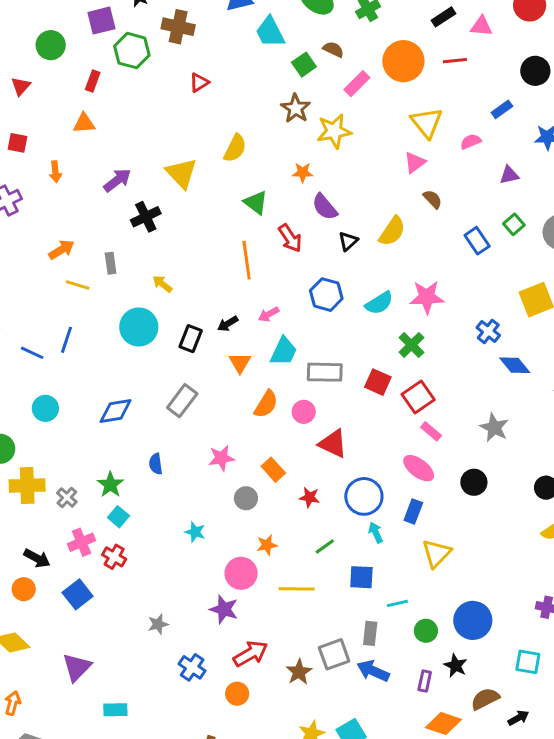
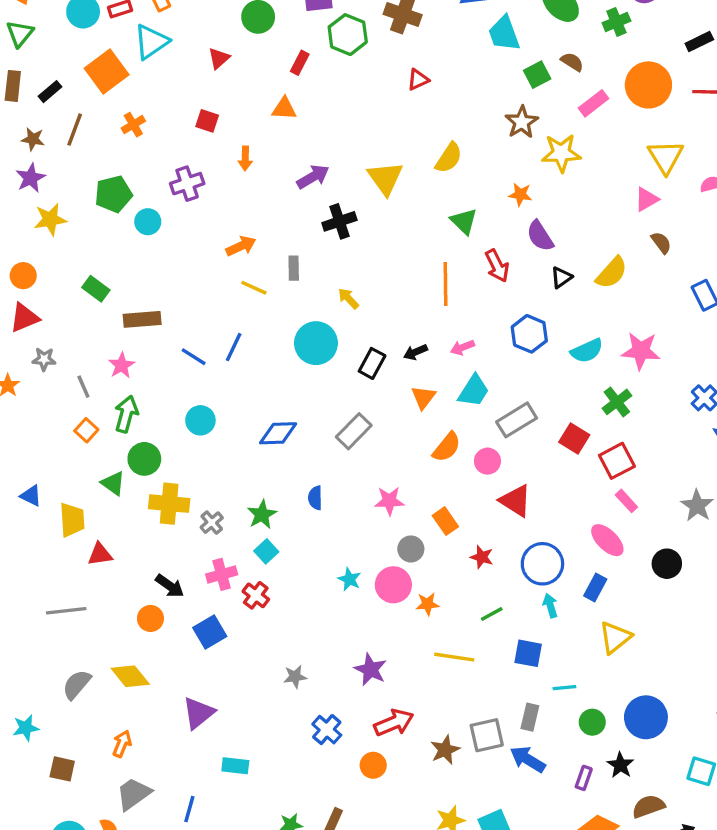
gray rectangle: (325, 372) -> (517, 420), turned -40
pink circle: (241, 573) -> (393, 585), moved

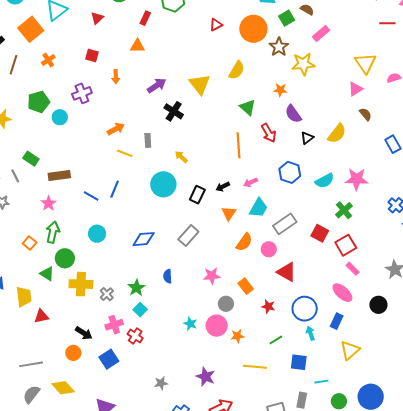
orange circle: (648, 85) -> (253, 29), moved
black cross: (339, 221) -> (174, 111), turned -36
gray line: (83, 387) -> (15, 176), moved
gray line: (66, 611) -> (31, 364), moved

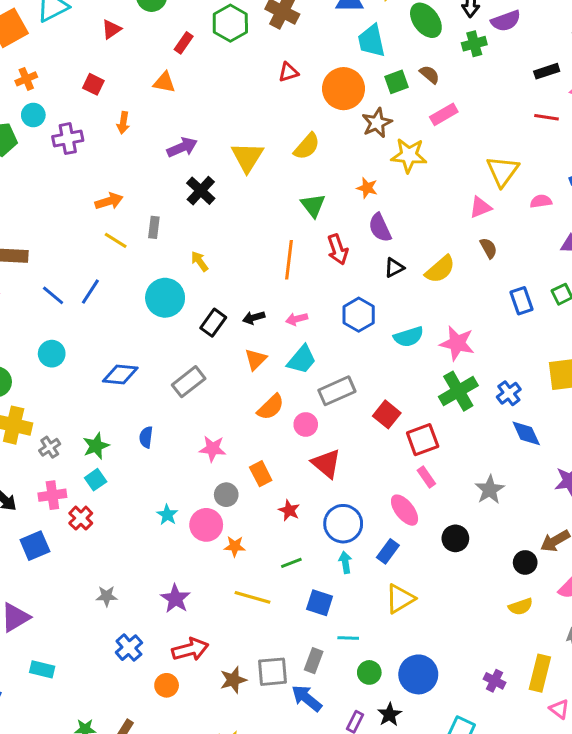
cyan circle: (60, 117) -> (33, 115), moved
green cross: (344, 210) -> (458, 391), moved, size x1.4

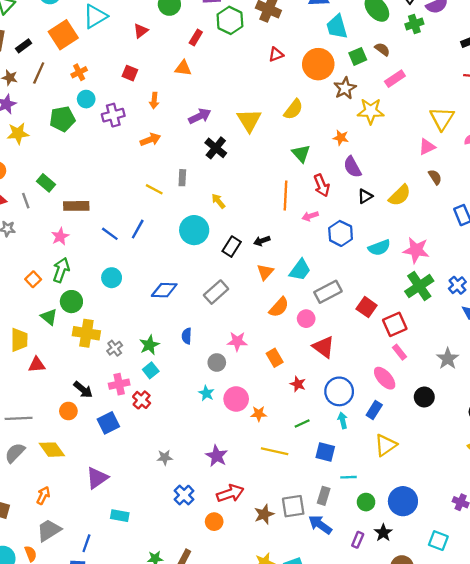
orange arrow: (109, 201) -> (150, 140), moved
pink arrow: (297, 319) -> (310, 216), moved
gray circle: (226, 495) -> (217, 362), moved

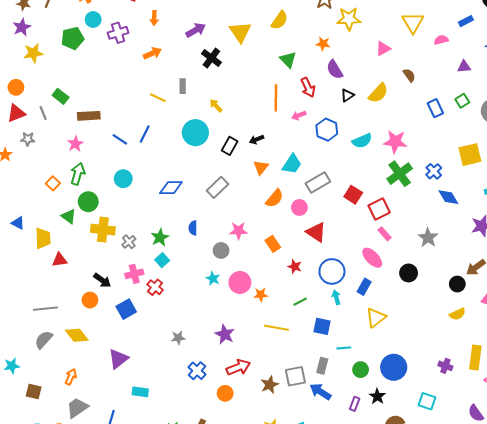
pink triangle: (427, 147) -> (383, 49), moved

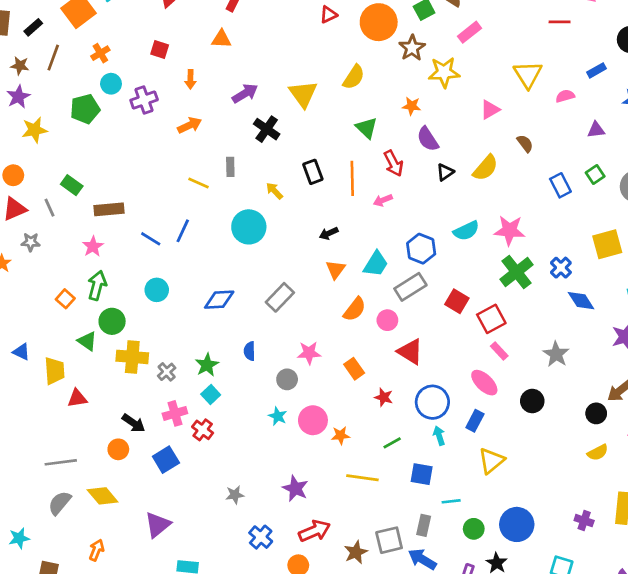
blue hexagon: (327, 130) -> (421, 249), moved
black rectangle: (230, 146) -> (313, 172), moved, turned -48

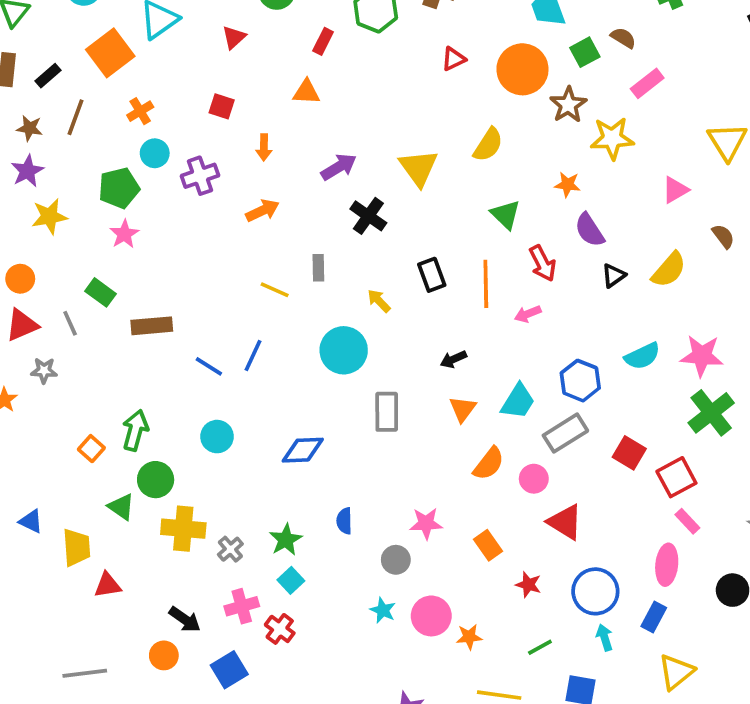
pink star: (93, 246) -> (124, 234), moved
gray rectangle: (280, 297) -> (387, 412), moved, turned -44
pink ellipse: (484, 383) -> (667, 565), turned 52

